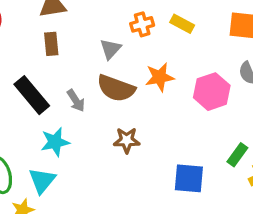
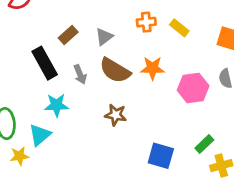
brown rectangle: (51, 44) -> (68, 35), moved, turned 42
gray triangle: (110, 49) -> (104, 37), moved

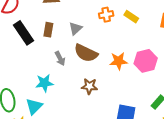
brown rectangle: (68, 35) -> (48, 30), turned -32
black rectangle: (45, 63) -> (23, 33), moved
orange star: (152, 68) -> (119, 61), moved

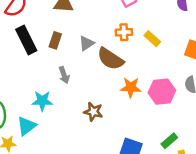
brown semicircle: (86, 53) -> (110, 59), moved

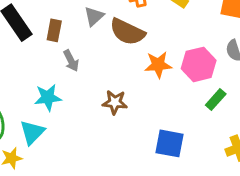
brown rectangle: (55, 40) -> (54, 30), moved
green rectangle: (169, 141) -> (216, 99), moved

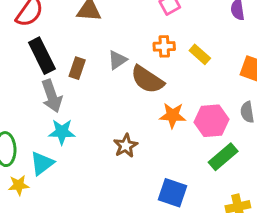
gray arrow: (71, 61) -> (52, 96), moved, size x1.5
green rectangle: (216, 99) -> (223, 157), size x1.4
brown star: (115, 102) -> (126, 146), turned 30

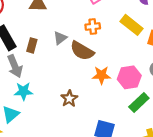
yellow rectangle: (200, 54) -> (131, 25), moved, size x1.5

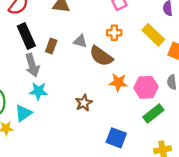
gray triangle: (60, 38) -> (80, 41), turned 48

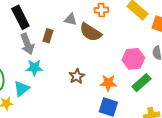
brown rectangle: (51, 46) -> (48, 36), moved
orange star: (118, 82) -> (108, 83), moved

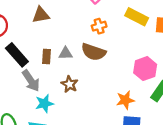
gray triangle: (70, 20) -> (66, 53), moved
brown rectangle: (48, 36) -> (46, 56), moved
brown star: (77, 76) -> (69, 84), moved

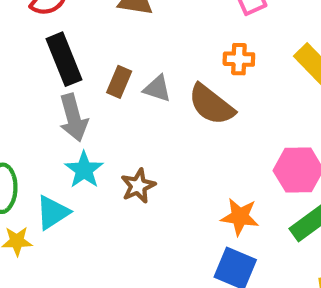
brown star: (69, 84) -> (138, 186), moved
cyan star: (44, 104) -> (84, 170), turned 30

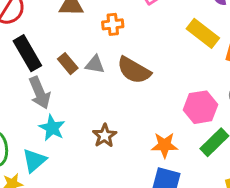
orange cross: (239, 59) -> (113, 24), moved
brown rectangle: (119, 82) -> (68, 64), turned -55
brown star: (138, 186) -> (105, 136), moved

